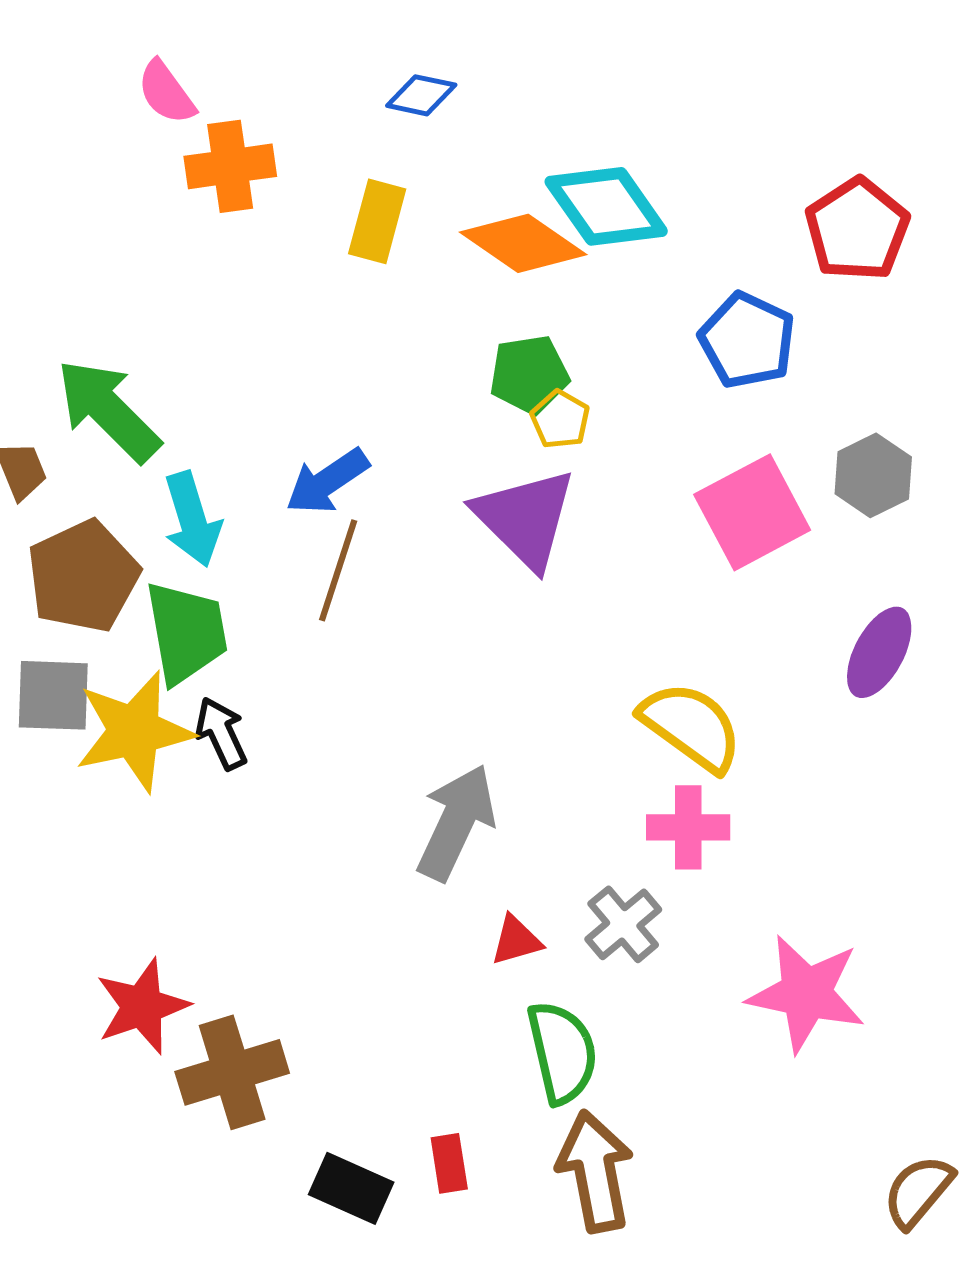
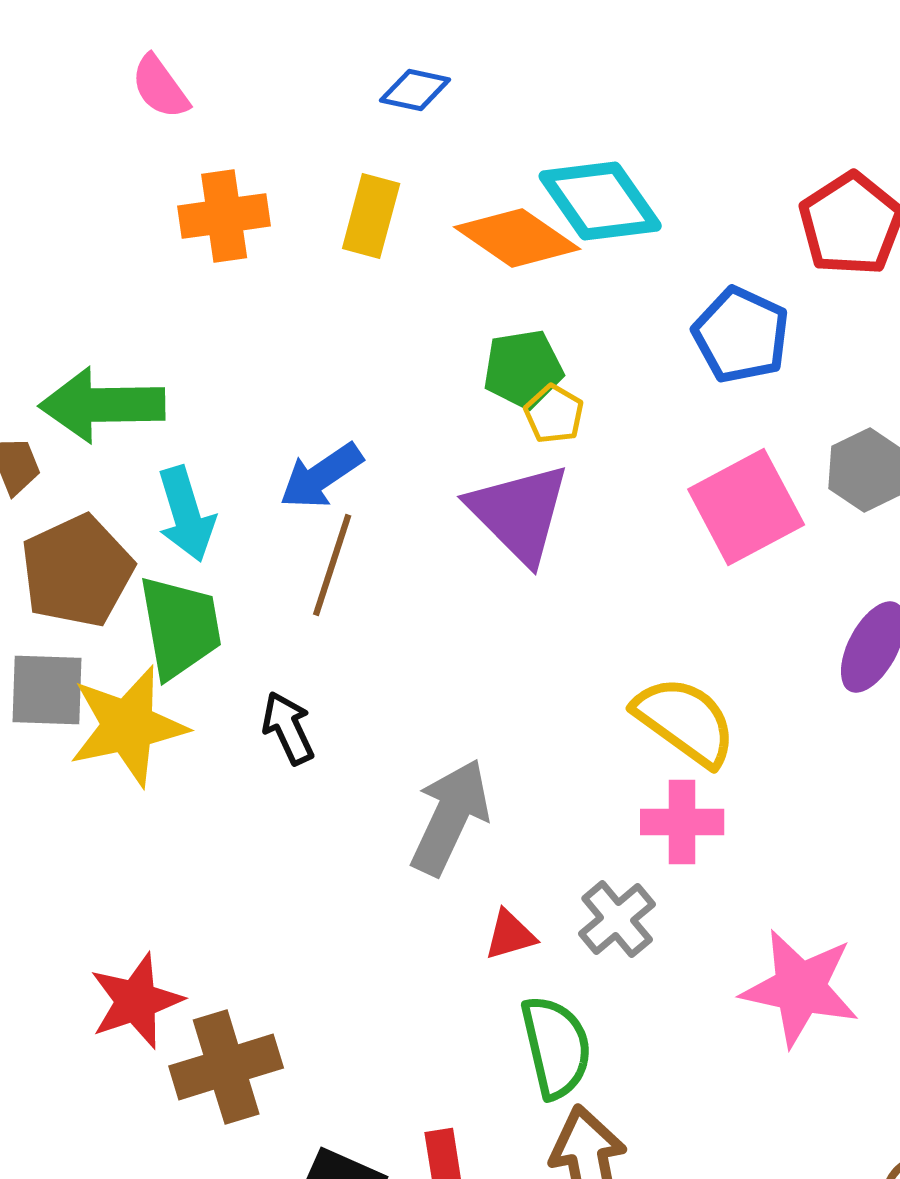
orange cross: (230, 166) -> (224, 216), moved
green arrow: (108, 410) -> (102, 405), turned -46
black arrow: (221, 733) -> (288, 728), moved

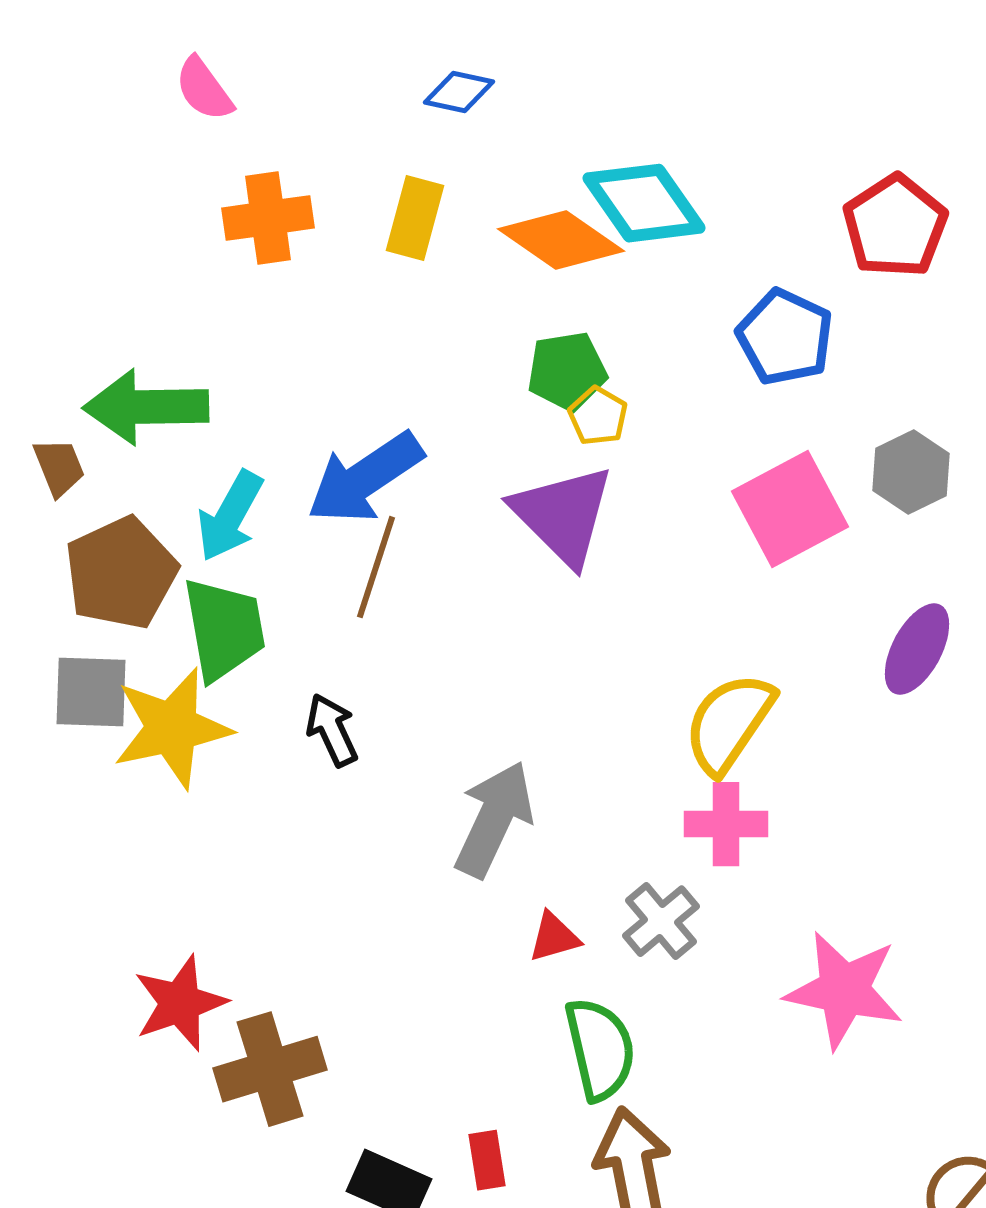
blue arrow: (321, 476) -> (365, 478), size x1.4
cyan arrow: (186, 514) -> (230, 516), turned 46
yellow semicircle: (685, 721) -> (729, 723), turned -92

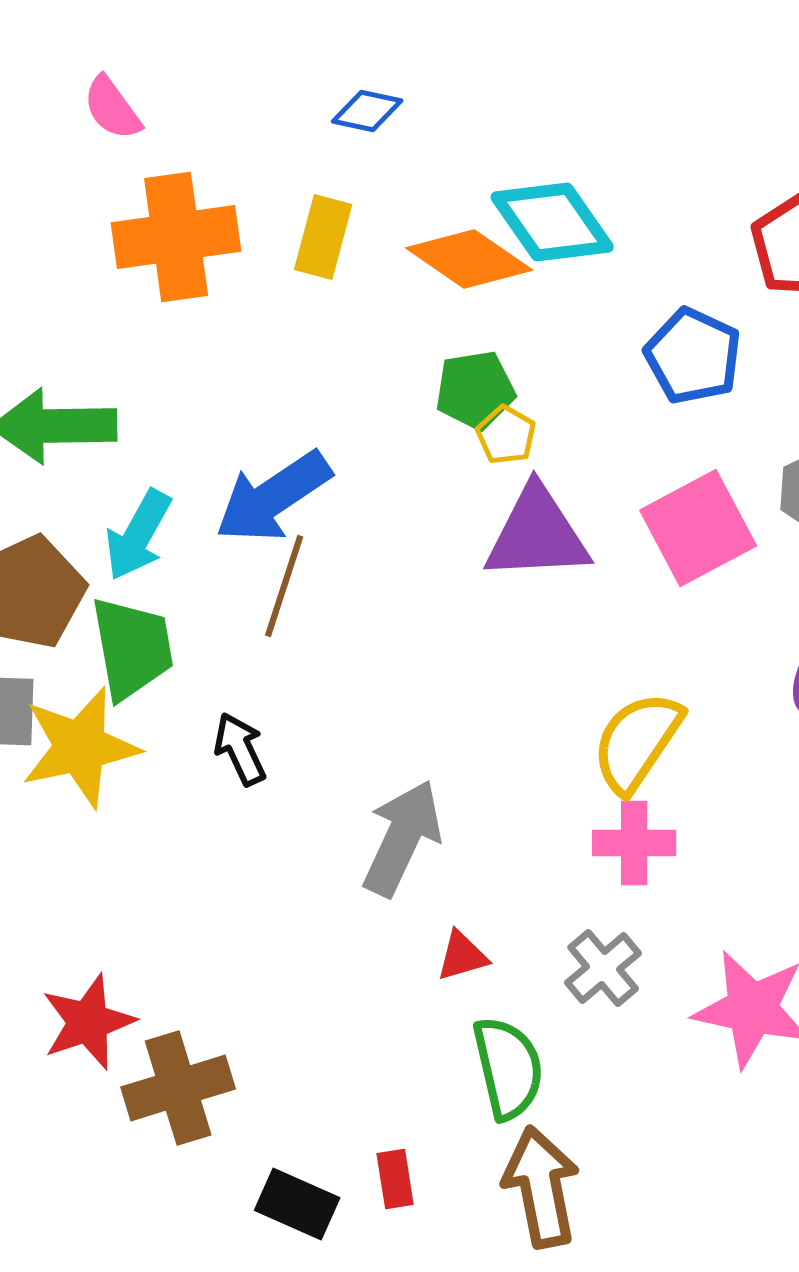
orange cross: (268, 218) -> (176, 237), size x1.4
purple triangle: (563, 515) -> (537, 534), moved, turned -48
gray cross: (661, 921) -> (603, 968), moved

